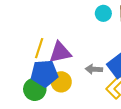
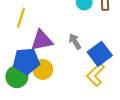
yellow line: (39, 48) -> (21, 18), moved
gray arrow: (94, 69) -> (75, 41), moved, turned 56

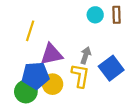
gray arrow: (75, 41) -> (86, 55), turned 49
yellow L-shape: (96, 75) -> (80, 76), moved, turned 145

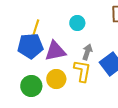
cyan circle: (95, 15) -> (77, 23), moved
blue pentagon: (35, 76) -> (30, 46), moved

